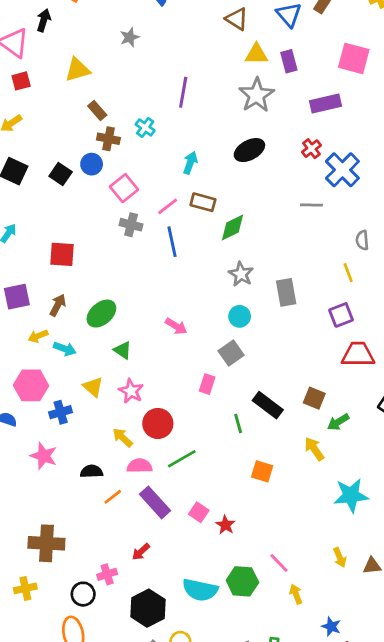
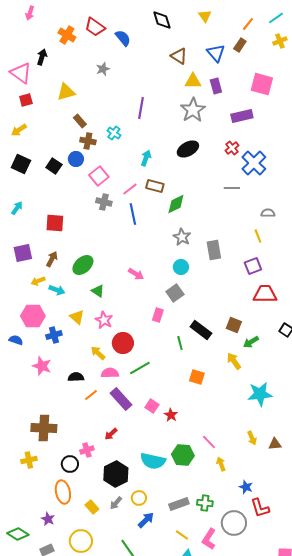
gray semicircle: (362, 240) -> (268, 213), turned 96

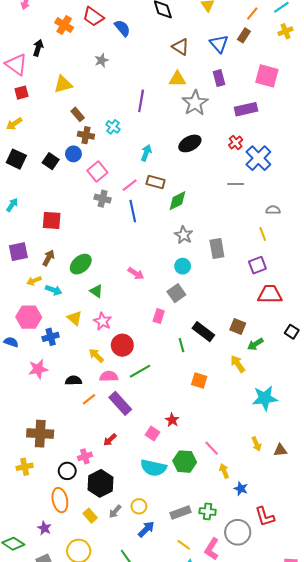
yellow triangle: (193, 81) -> (177, 79), moved
pink star: (42, 366) -> (38, 369), turned -30
pink square: (152, 406) -> (152, 434), moved
black hexagon: (116, 474) -> (100, 483), moved
blue star: (246, 487) -> (241, 489), moved

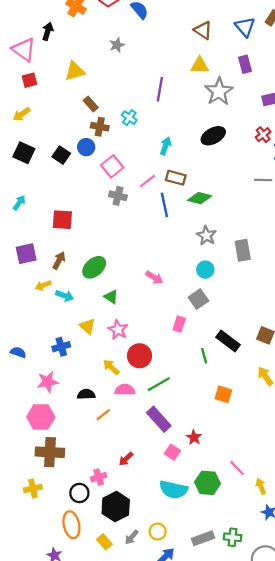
green diamond: (177, 201) -> (200, 198), turned 40
blue line: (133, 211) -> (164, 205), moved
pink hexagon: (29, 317) -> (41, 417), moved
purple rectangle: (120, 403) -> (159, 419), moved
yellow arrow: (224, 471) -> (261, 486), moved

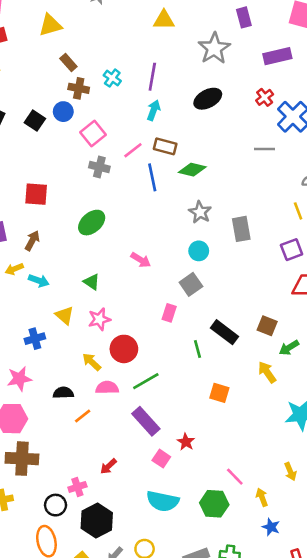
yellow triangle: (200, 65) -> (164, 20), moved
purple line: (160, 89) -> (152, 77), moved
green ellipse: (94, 267) -> (92, 223), moved
pink star: (118, 330) -> (99, 319), turned 30
green hexagon: (208, 483) -> (214, 504), moved

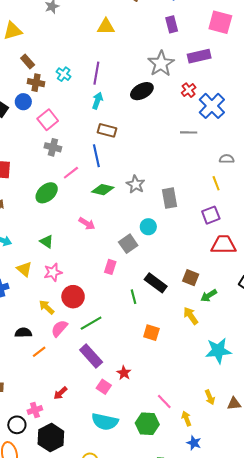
gray star: (214, 48) -> (161, 64), moved
pink line: (133, 150) -> (71, 173), moved
green diamond: (192, 170) -> (103, 190), moved
cyan circle: (199, 251) -> (148, 227), moved
pink semicircle: (107, 388) -> (59, 328), turned -48

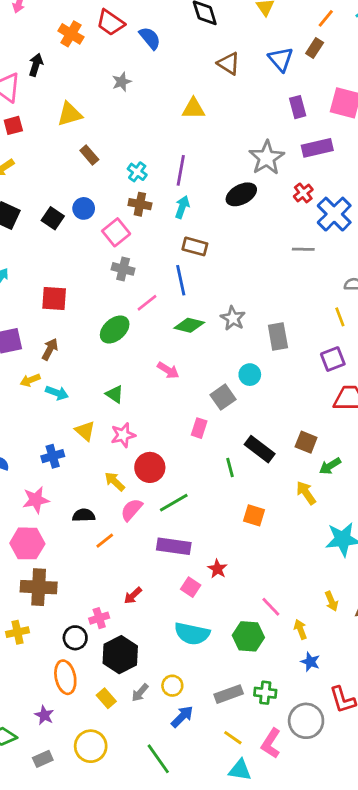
purple rectangle: (172, 24) -> (298, 107), moved
brown cross: (36, 83) -> (140, 204), moved
purple rectangle: (91, 356) -> (174, 546), turned -40

